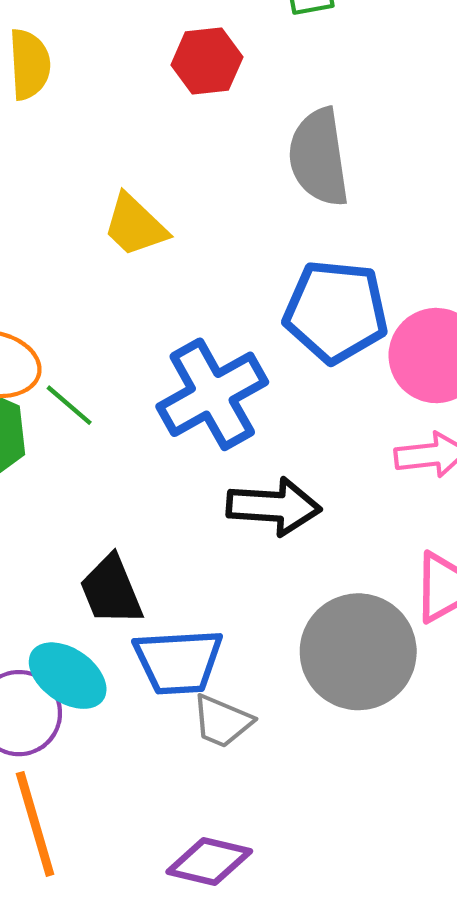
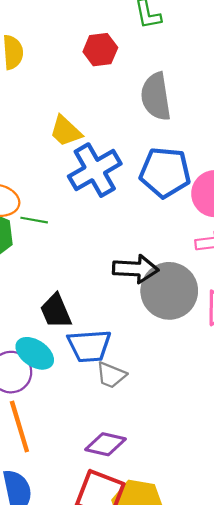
blue cross: (212, 394) -> (95, 170), moved
green line: (69, 405) -> (34, 220), turned -30
gray circle: (358, 652) -> (169, 291), moved

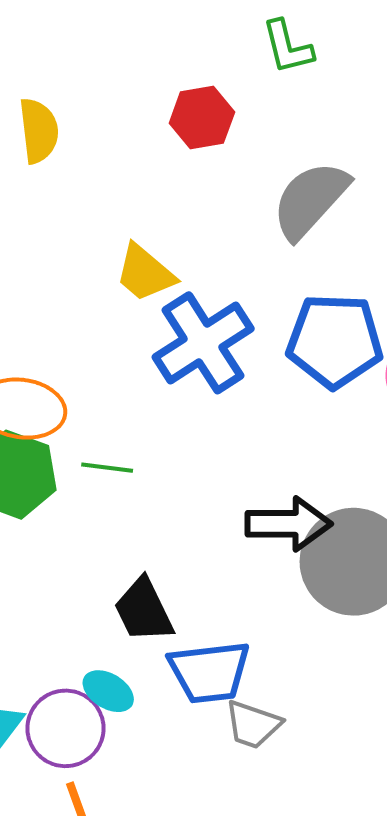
gray semicircle: (156, 97) -> (310, 200), turned 54
green line: (34, 220) -> (107, 468), moved
cyan ellipse: (35, 353) -> (108, 691), size x0.7

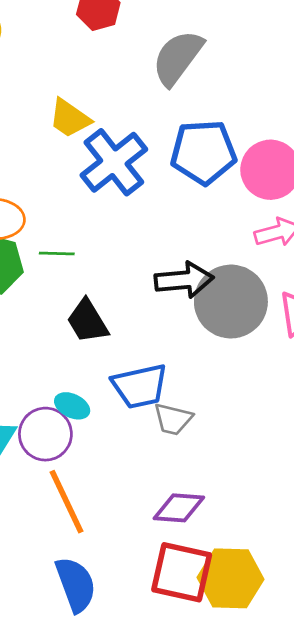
black trapezoid: (144, 610) -> (87, 321), moved

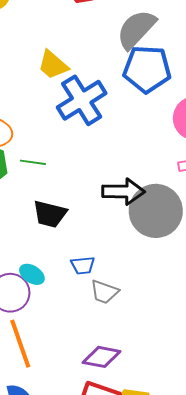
blue pentagon: (203, 152) -> (147, 69), moved
black trapezoid: (87, 321) -> (50, 214), turned -51
blue trapezoid: (140, 386) -> (83, 265), size x0.6

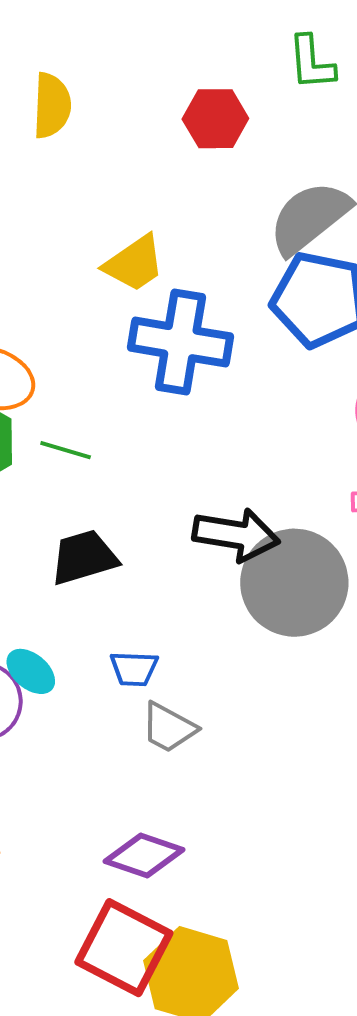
yellow trapezoid: (53, 65) -> (134, 263), turned -84
blue cross: (82, 100) -> (180, 342), turned 33
black trapezoid: (50, 214) -> (84, 557), turned 141

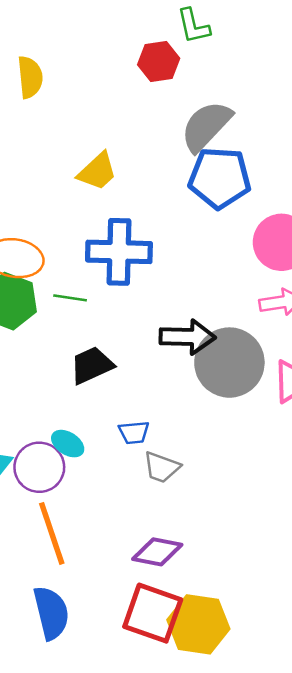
red hexagon: (215, 119) -> (159, 62), moved
blue cross: (180, 342) -> (119, 252), moved

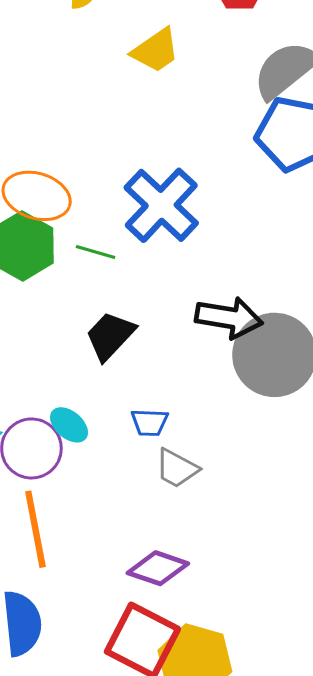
yellow trapezoid: (97, 171) -> (156, 50), moved
blue cross: (119, 252) -> (161, 205), turned 34
black trapezoid: (92, 365) -> (110, 336), turned -30

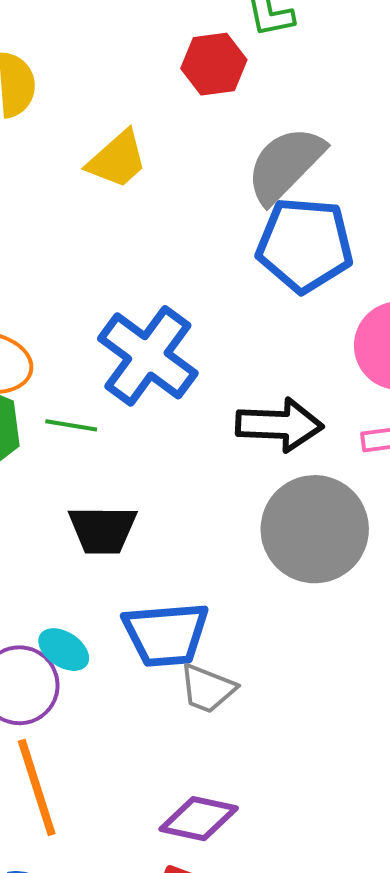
black arrow: (229, 318) -> (279, 425), moved
black trapezoid: (110, 336) -> (103, 530), turned -126
blue trapezoid: (150, 422) -> (166, 634), size x1.8

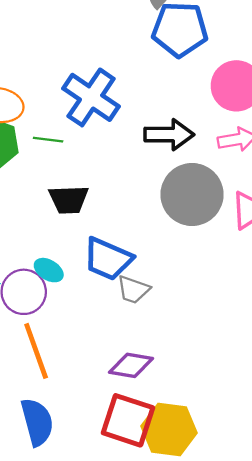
blue trapezoid: (166, 634) -> (108, 259), turned 30

